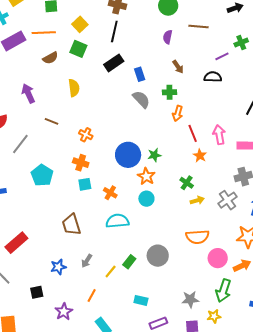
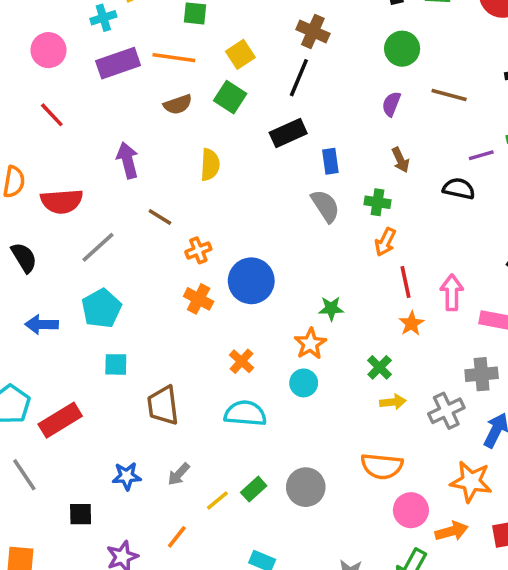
orange cross: (86, 135) -> (198, 250), moved, turned 32
blue circle: (128, 155) -> (251, 281), moved
cyan pentagon: (42, 175) -> (101, 308), moved
cyan square: (85, 184) -> (116, 364), moved

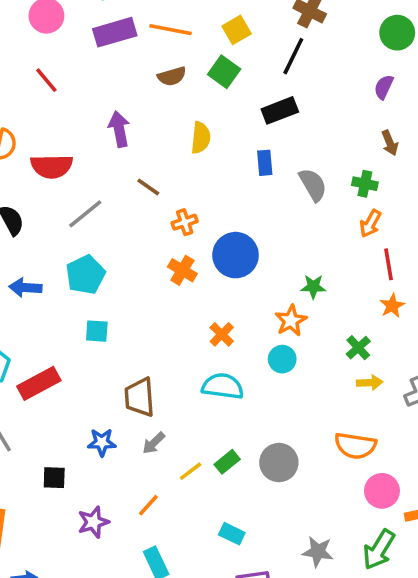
blue rectangle: (330, 161) -> (265, 163), moved
brown trapezoid: (163, 405) -> (140, 397), moved

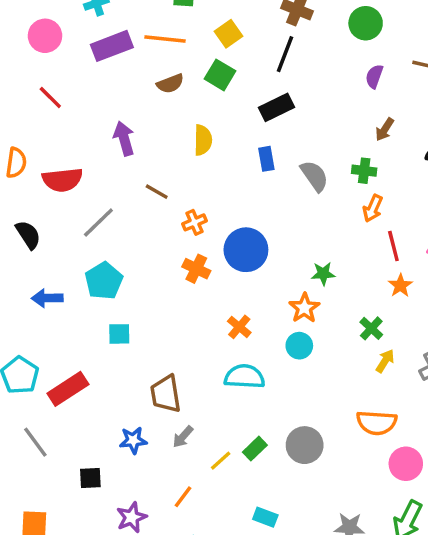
green circle: (397, 33) -> (366, 23), moved
brown arrow: (390, 143) -> (385, 129), turned 60
yellow arrow: (370, 383) -> (385, 361), turned -50

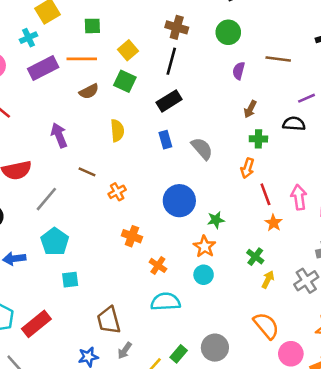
green cross: (364, 171) -> (258, 139), moved
blue circle: (246, 250) -> (179, 201), moved
orange cross: (196, 269) -> (132, 236), moved
orange semicircle: (377, 423) -> (266, 326), turned -128

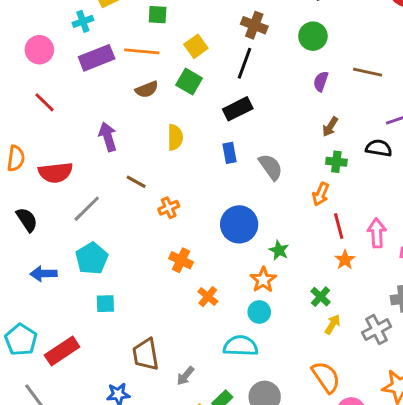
green star: (216, 220) -> (279, 250), turned 30
cyan semicircle: (166, 302) -> (241, 346), moved
gray arrow: (125, 351) -> (185, 376), moved

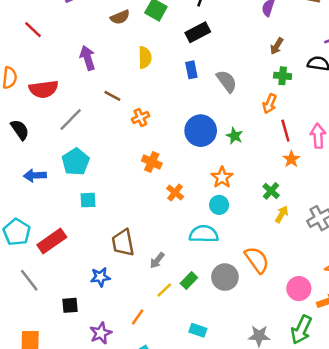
green star: (279, 250) -> (234, 136), moved
orange semicircle: (326, 377) -> (257, 260), moved

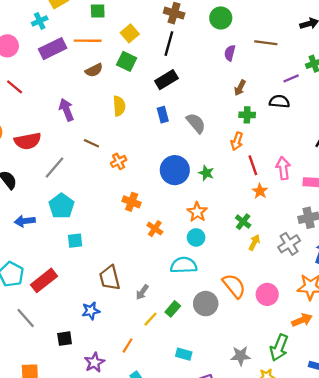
pink circle: (299, 289) -> (267, 294), moved

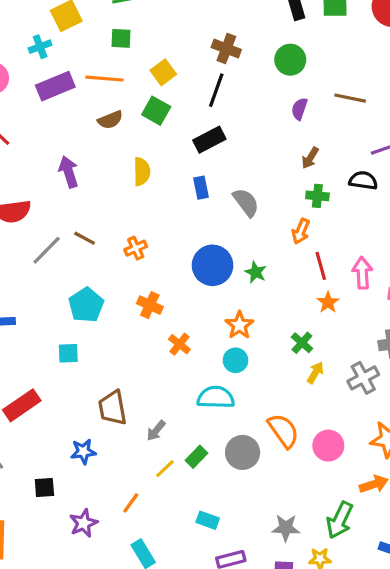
brown line: (91, 143) -> (84, 238), moved
cyan pentagon: (61, 206) -> (86, 305), moved

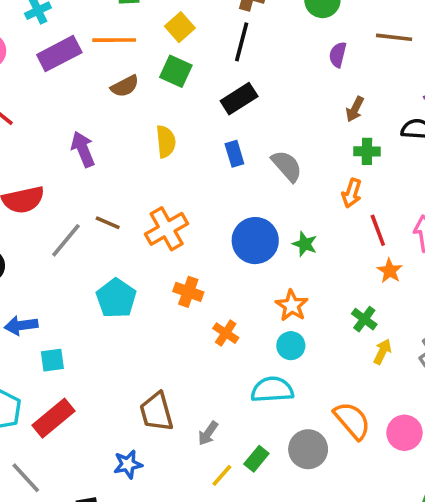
orange cross: (136, 248) -> (167, 229), size x1.6
cyan square: (68, 353) -> (52, 360), moved

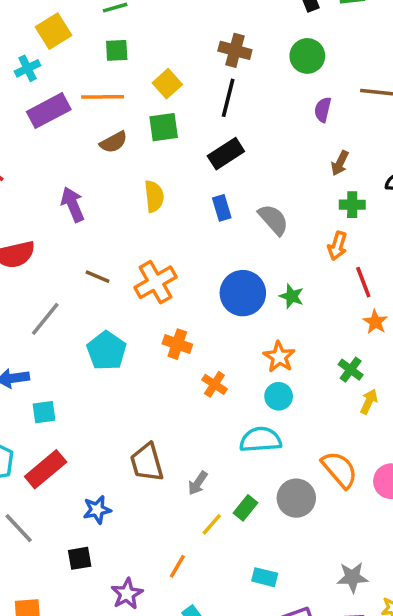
green square: (176, 71) -> (164, 127), turned -32
gray line: (66, 240) -> (45, 319), moved
blue star: (128, 464) -> (97, 510), moved

